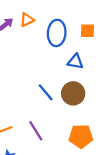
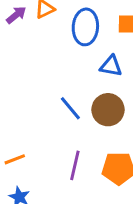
purple line: (36, 131) -> (75, 165), moved, turned 45

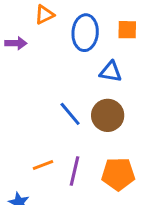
purple arrow: (16, 15) -> (16, 43), moved, turned 40
orange line: (15, 159) -> (43, 165), moved

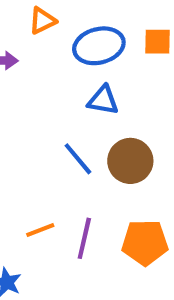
blue ellipse: (85, 33) -> (99, 46), turned 72
blue triangle: (111, 72) -> (103, 100), moved

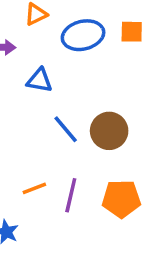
blue triangle: (103, 100) -> (39, 80), moved

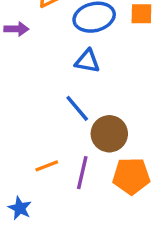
blue triangle: (39, 80) -> (87, 61), moved
brown circle: (109, 131) -> (109, 134), moved

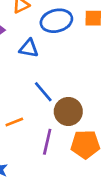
blue triangle: (87, 61) -> (29, 48), moved
orange line: (47, 166) -> (14, 122), moved

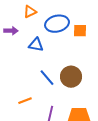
orange square: (93, 18) -> (80, 31), moved
brown circle: (68, 111) -> (71, 77), moved

